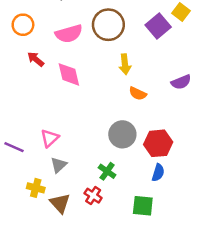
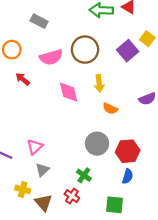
pink diamond: (69, 74) -> (69, 92), moved

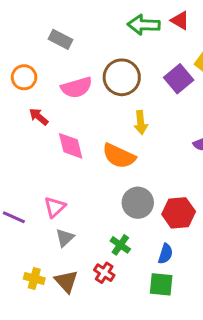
pink diamond: (69, 92) -> (71, 146), moved
orange semicircle: (110, 109) -> (119, 156), moved, size x1.6
blue semicircle: (128, 176) -> (165, 254), moved
yellow cross: (23, 189) -> (34, 278), moved

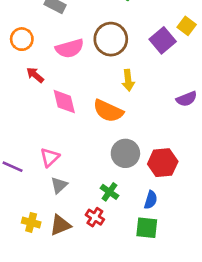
brown triangle: (66, 281) -> (60, 225), turned 50

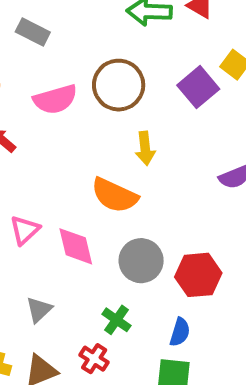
pink diamond: (64, 102) -> (76, 246), moved
pink triangle: (50, 157) -> (25, 230), moved

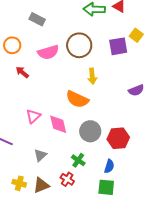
purple square: (198, 87) -> (118, 46), turned 30

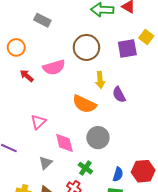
pink semicircle: (48, 52) -> (54, 67), moved
purple semicircle: (136, 90) -> (119, 95), moved, turned 84
pink diamond: (58, 124) -> (64, 143), moved
red hexagon: (118, 138) -> (143, 171), moved

